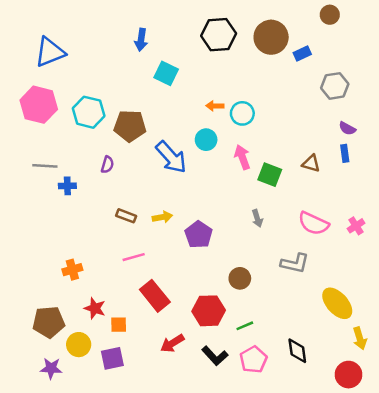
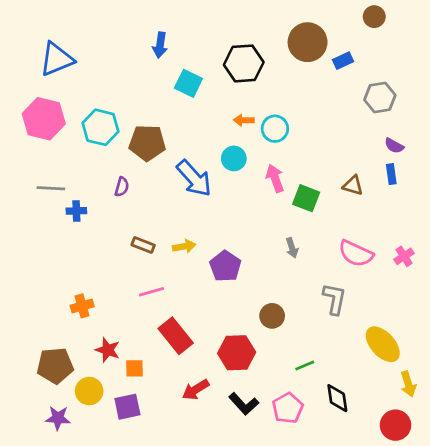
black hexagon: (219, 35) -> (244, 63), moved
gray L-shape: (295, 263) -> (335, 299), turned -92
green line: (245, 326) -> (305, 366), moved

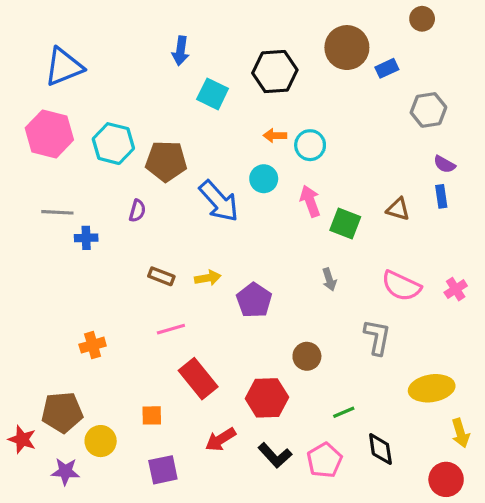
yellow ellipse: (383, 344) -> (432, 388), turned -57
red star: (108, 350) -> (22, 439), moved
purple square: (127, 407) -> (163, 470), moved

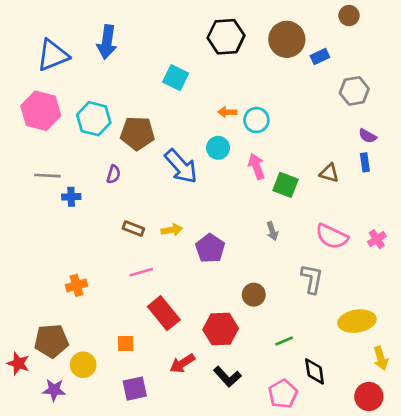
blue arrow: (181, 51) -> (107, 42), moved, size x1.4
black hexagon: (275, 72) -> (226, 37), moved
pink pentagon: (324, 460) -> (283, 394), moved

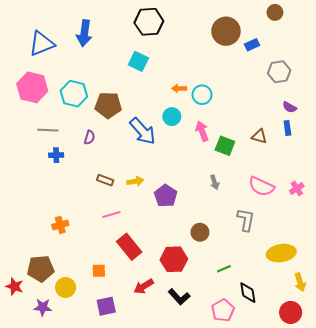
black hexagon: (226, 37) -> (149, 22), moved
gray line: (47, 176) -> (48, 130), moved

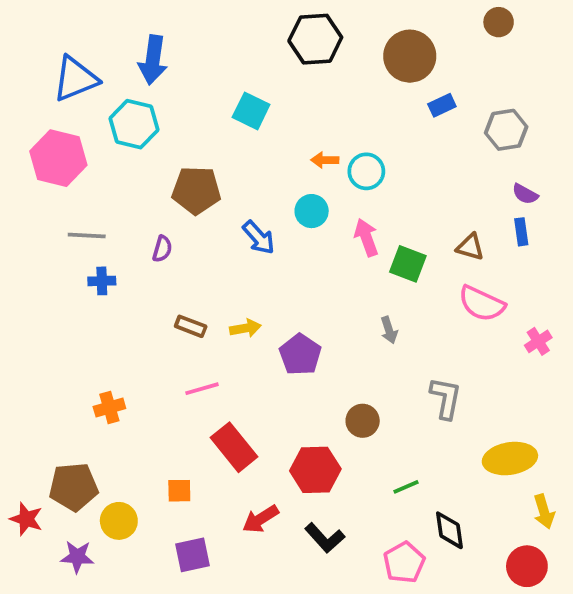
black hexagon: (149, 22) -> (315, 39), moved
blue rectangle: (252, 45) -> (442, 105), moved
cyan hexagon: (74, 94) -> (134, 124), moved
blue arrow: (143, 131) -> (259, 237), size x0.7
pink semicircle: (261, 186) -> (482, 304), moved

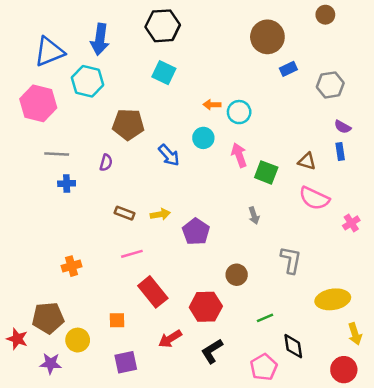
black hexagon: (315, 39) -> (163, 26), moved
black L-shape: (325, 538) -> (212, 351), turned 100

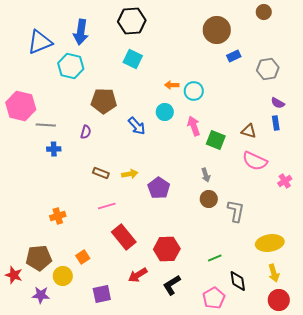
pink hexagon: (38, 103) -> (21, 106), moved
brown circle: (237, 275) -> (209, 199), moved
orange square: (117, 320) -> (83, 257), moved, turned -32
yellow arrow: (355, 334) -> (274, 273), moved

